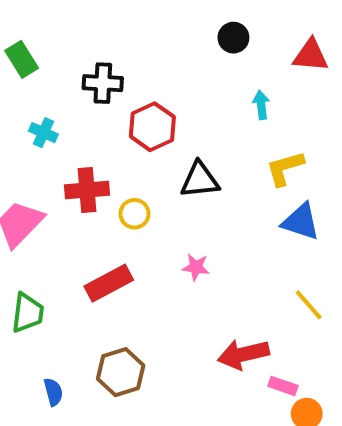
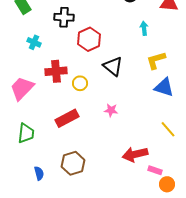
black triangle: (200, 180) -> (113, 66), turned 45

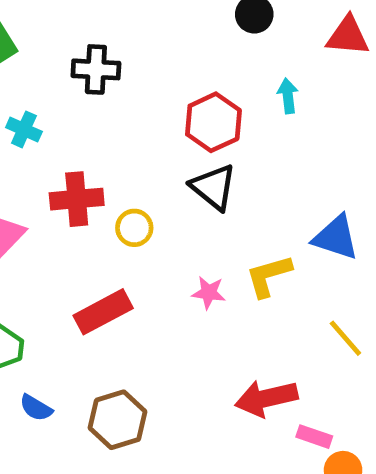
red hexagon: (89, 39) -> (213, 122), moved
yellow L-shape: (156, 60) -> (269, 276), moved
blue semicircle: (39, 173) -> (36, 408), moved, turned 136

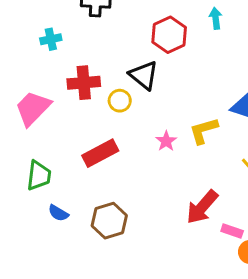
cyan cross: (24, 129) -> (51, 39), turned -36
black triangle: (213, 187) -> (144, 75), moved
pink star: (209, 293) -> (166, 141), turned 30
red arrow: (266, 398) -> (202, 207), turned -36

